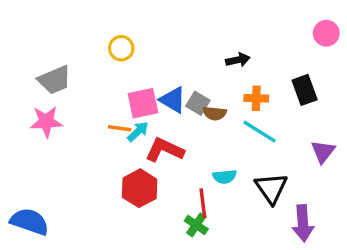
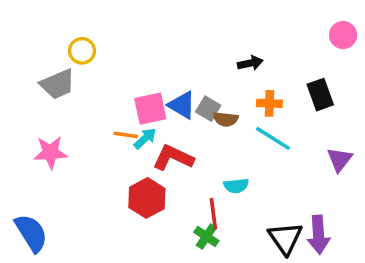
yellow circle: (121, 48) -> (82, 51), moved
pink star: (46, 122) -> (50, 152), moved
black triangle: (271, 188) -> (285, 238), moved
blue semicircle: (30, 222) -> (31, 233), turned 39

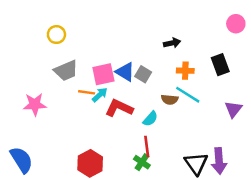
gray trapezoid: (57, 84) -> (66, 71), moved
brown semicircle: (226, 119) -> (170, 100), moved
cyan semicircle: (236, 186) -> (150, 119), moved, turned -42
red hexagon: (147, 198) -> (90, 163), moved

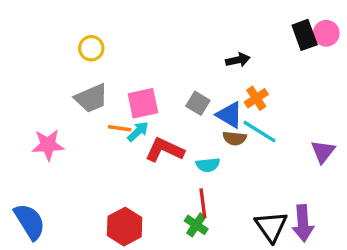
yellow circle: (56, 35) -> (91, 48), moved
black rectangle: (220, 65) -> (305, 35), moved
orange cross: (185, 71) -> (256, 98), turned -35
blue triangle: (125, 72) -> (230, 115), moved
cyan semicircle: (150, 119) -> (208, 165), turned 42

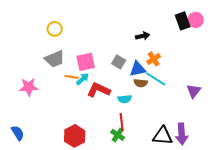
blue triangle: (230, 115) -> (138, 69), turned -42
blue semicircle: (30, 222) -> (18, 133), size x0.7
black triangle: (271, 227) -> (163, 136), turned -50

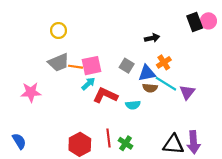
orange line: (72, 77) -> (76, 67), moved
purple triangle: (194, 91) -> (187, 92), moved
red line: (122, 122) -> (108, 138), moved

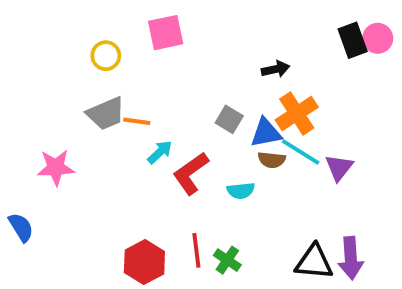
orange cross: (164, 62) -> (297, 114), size x1.5
pink square: (91, 66) -> (166, 33), moved
red L-shape: (105, 95) -> (191, 173), turned -60
blue semicircle: (19, 141) -> (21, 227), moved

